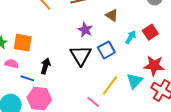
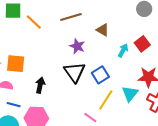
blue square: (106, 50) -> (100, 75), moved
blue line: (27, 78) -> (14, 105), moved

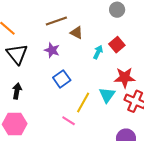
brown line: (71, 17) -> (56, 21), moved
black triangle: (75, 72) -> (17, 54), moved
blue square: (100, 75) -> (62, 79), moved

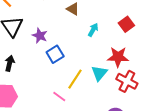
red square: (117, 45) -> (126, 24), moved
purple star: (52, 50) -> (40, 36), moved

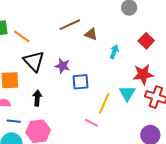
blue square: (55, 54) -> (81, 82), turned 36

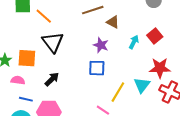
red square: (146, 41) -> (155, 36), moved
purple star: (63, 66) -> (101, 45), moved
black arrow: (37, 98) -> (52, 79), turned 35

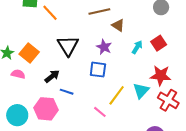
black triangle: (53, 42) -> (68, 46), moved
orange square: (27, 58) -> (29, 53), turned 30
blue line: (26, 99) -> (67, 92), moved

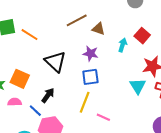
blue line: (67, 92) -> (35, 111), moved, turned 40
yellow line: (117, 95) -> (85, 102), moved

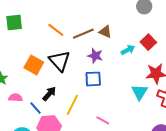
brown line: (77, 20) -> (83, 34), moved
orange line: (29, 35) -> (56, 30), moved
cyan arrow: (123, 45) -> (128, 50), turned 40
orange square: (20, 79) -> (34, 65), moved
yellow line: (85, 102) -> (72, 105), moved

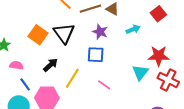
red square: (148, 42) -> (158, 14), moved
blue line: (35, 108) -> (25, 84), moved
pink line: (103, 120) -> (104, 85), moved

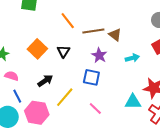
black triangle: (64, 33) -> (63, 51), size x0.6
cyan triangle: (140, 72) -> (133, 102), turned 42

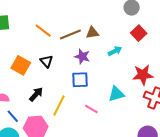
brown triangle: (115, 35) -> (92, 33), turned -32
cyan triangle: (133, 102) -> (116, 94), moved

